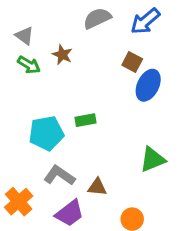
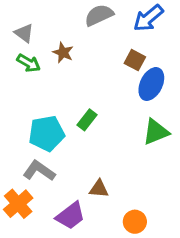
green rectangle: (86, 120) -> (87, 120), turned -42
green triangle: (153, 159) -> (156, 132), moved
gray L-shape: (59, 175) -> (39, 171), moved

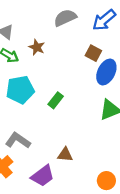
cyan pentagon: (47, 133) -> (20, 90), moved
orange circle: (135, 222) -> (106, 181), moved

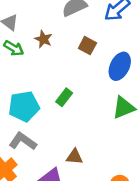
brown square: (93, 53) -> (87, 46), moved
cyan pentagon: (20, 90) -> (24, 106), moved

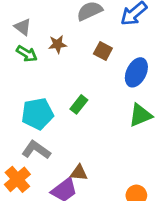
brown star: (43, 39) -> (57, 44), turned -30
brown triangle: (74, 157) -> (79, 173), moved

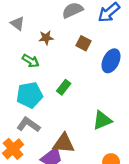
green arrow: (27, 54) -> (31, 61), moved
green triangle: (140, 115) -> (102, 120), moved
brown triangle: (79, 173) -> (64, 143), size x1.5

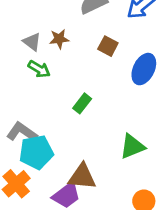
gray triangle: (17, 23) -> (32, 42), moved
cyan pentagon: (30, 95) -> (36, 152), moved
gray L-shape: (28, 125) -> (22, 132), moved

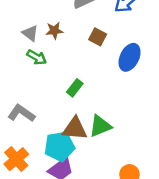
green triangle: (132, 147) -> (100, 126), moved
cyan pentagon: (36, 152) -> (60, 146), moved
brown triangle: (82, 177) -> (75, 129), moved

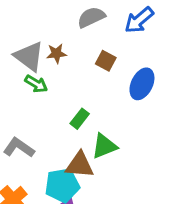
gray triangle: (30, 33) -> (29, 56), size x1.6
green triangle: (100, 126) -> (104, 146), moved

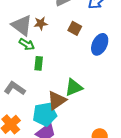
green rectangle: (80, 119) -> (39, 63), moved, turned -32
brown triangle: (80, 165) -> (57, 100), turned -40

